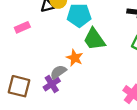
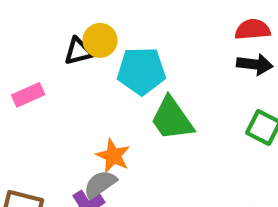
orange star: (75, 58) -> (113, 156), moved

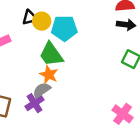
yellow circle: (100, 40) -> (42, 21), moved
green trapezoid: (172, 119) -> (51, 54), moved

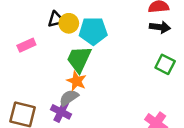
green trapezoid: (51, 54) -> (79, 59), turned 60
purple cross: (35, 103) -> (61, 112), turned -30

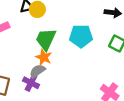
cyan pentagon: (93, 31) -> (81, 36), moved

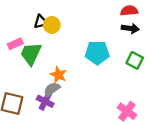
green trapezoid: (46, 39) -> (31, 54), moved

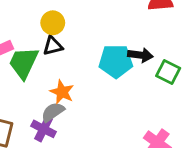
black triangle: (41, 22) -> (53, 46), moved
black arrow: (130, 28) -> (140, 55), moved

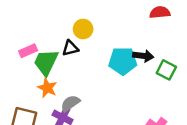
yellow circle: (53, 23) -> (83, 29), moved
orange star: (62, 92) -> (47, 88), moved

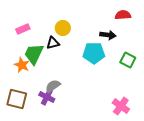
pink rectangle: (28, 51) -> (23, 29), moved
black arrow: (143, 56) -> (108, 35), moved
orange star: (47, 88) -> (22, 65), moved

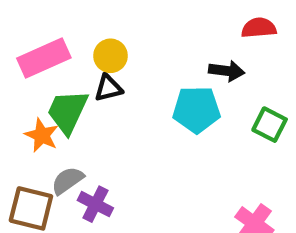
yellow circle: (63, 28) -> (110, 56), moved
pink rectangle: (23, 29) -> (44, 58), size x1.6
gray semicircle: (53, 86) -> (68, 180), moved

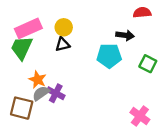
green trapezoid: (68, 112) -> (22, 48), moved
orange star: (42, 135) -> (38, 80), moved
purple cross: (95, 204) -> (56, 93), moved

